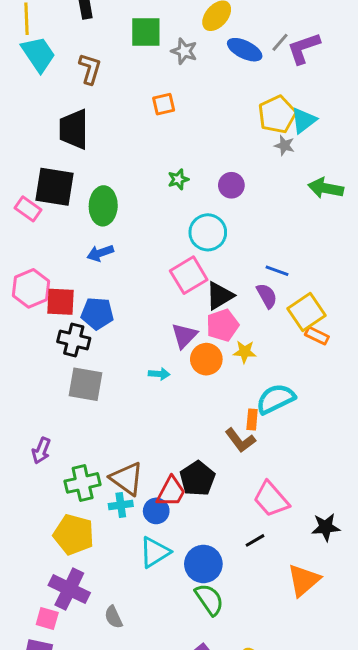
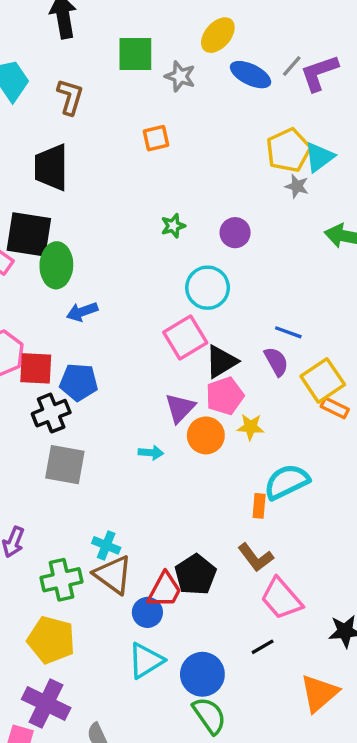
green ellipse: (103, 206) -> (56, 265), moved
black cross: (74, 340) -> (51, 413), turned -36
brown L-shape: (240, 440) -> (256, 557), moved
cyan cross: (121, 505) -> (106, 545), moved, turned 30

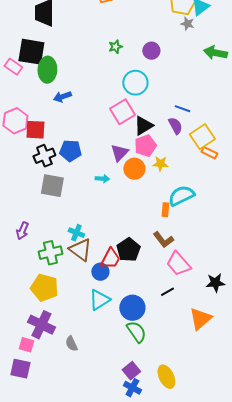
blue pentagon: (79, 382) -> (70, 151), moved

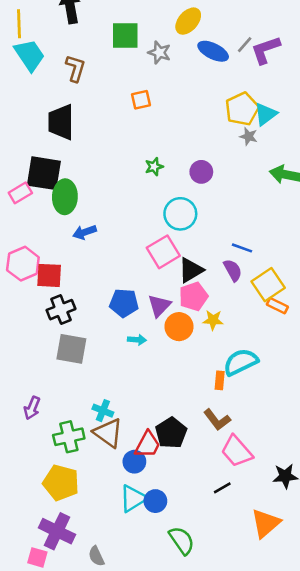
pink rectangle: (13, 67) -> (20, 193), turned -66
blue pentagon: (70, 151) -> (124, 303), moved
blue circle: (132, 308) -> (155, 501), moved, size x0.7

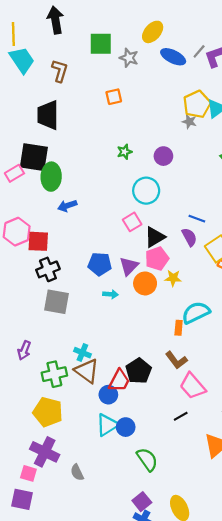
gray star: (249, 136) -> (189, 122), moved
pink square: (163, 252) -> (132, 222), size x0.7

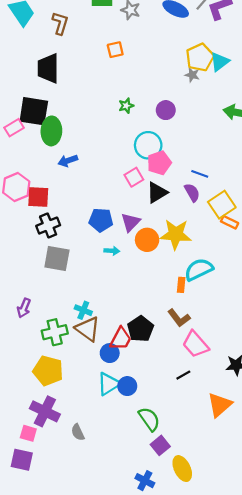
pink pentagon: (157, 259) -> (159, 163), moved
yellow star: (173, 278) -> (176, 234), size x1.8
purple square: (142, 502) -> (160, 445), moved

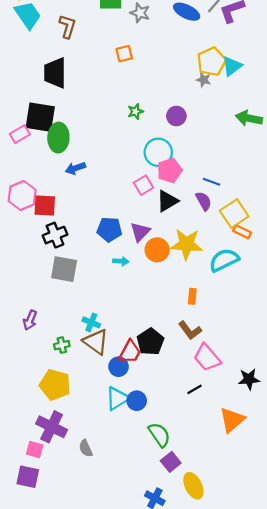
cyan semicircle: (199, 270) -> (224, 260), moved
green cross: (55, 332) -> (62, 345), size x0.6

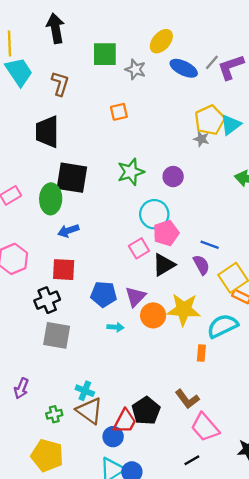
green star: (136, 111) -> (131, 172), size x1.6
black square: (40, 117) -> (72, 178), moved
red square: (45, 206) -> (64, 270), moved
orange rectangle: (192, 296) -> (201, 353), moved

